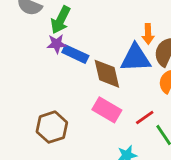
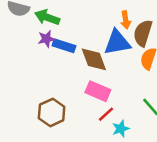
green arrow: (61, 20) -> (47, 17), turned 90
red line: (145, 117) -> (106, 114), moved

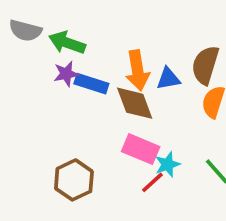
orange arrow: (126, 20) -> (138, 70), moved, size x1.5
blue triangle: (117, 42) -> (168, 79), size x0.6
cyan star: (121, 129) -> (168, 164), moved

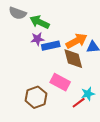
orange arrow: (138, 70) -> (76, 41), turned -115
blue rectangle: (91, 84) -> (51, 46), turned -36
pink rectangle: (141, 149) -> (60, 82), moved

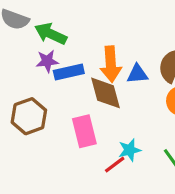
orange arrow: (76, 41) -> (111, 64), turned 115
pink rectangle: (60, 82) -> (84, 131), turned 48
brown hexagon: (36, 97) -> (29, 116), moved

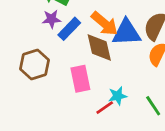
orange arrow: (111, 64) -> (105, 23), turned -48
blue rectangle: (69, 72) -> (69, 29), turned -35
blue triangle: (137, 74) -> (126, 33), size x1.6

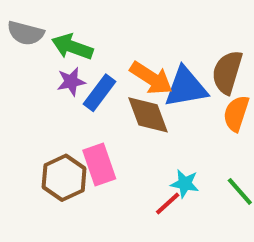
brown hexagon: (35, 65) -> (64, 178), moved
pink rectangle: (80, 79) -> (99, 164), moved
cyan star: (118, 96) -> (185, 184), turned 30

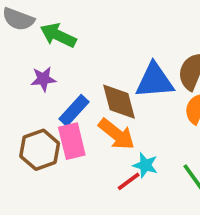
orange arrow: (151, 78) -> (117, 134), moved
purple star: (71, 82) -> (43, 79), moved
blue rectangle: (99, 93) -> (74, 110), moved

